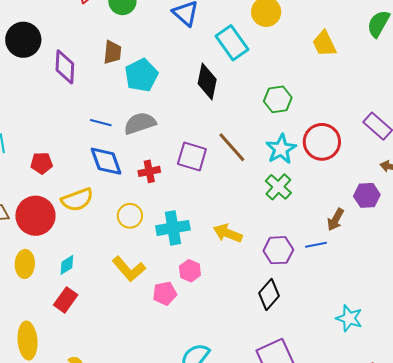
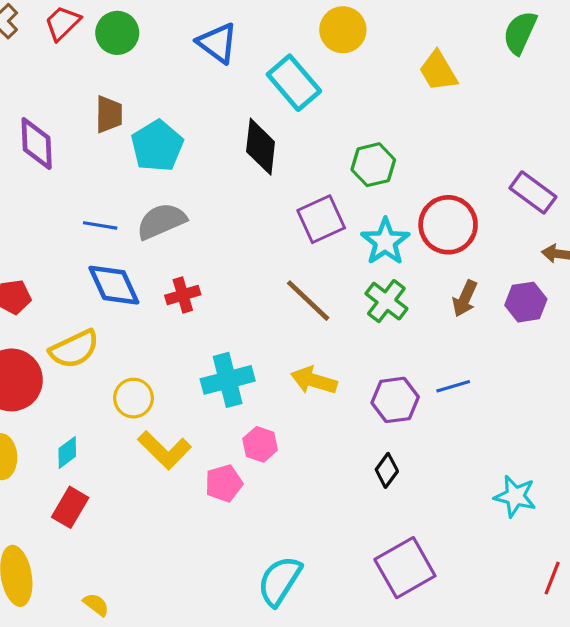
brown line: (232, 147) -> (308, 301), moved
purple square: (192, 156) -> (321, 219), moved, turned -36
yellow circle: (130, 216) -> (133, 398), moved
brown arrow: (336, 219) -> (465, 299), moved
black diamond: (269, 294) -> (387, 470), size x0.7

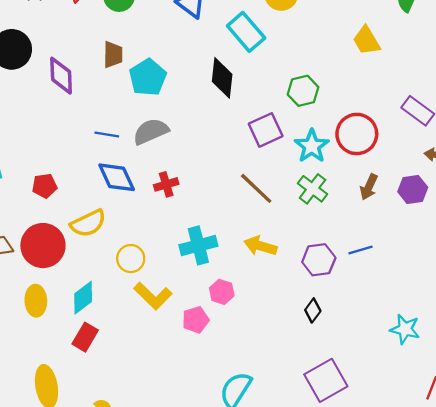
yellow trapezoid: (438, 71) -> (366, 41), moved
cyan diamond: (67, 452) -> (83, 298), size x1.4

